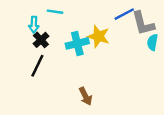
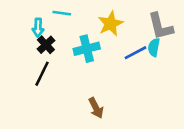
blue line: (124, 14) -> (135, 53), moved
yellow star: (98, 36) -> (110, 24), moved, turned 30
cyan semicircle: (152, 42) -> (154, 47), moved

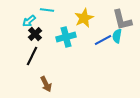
cyan arrow: (38, 28) -> (29, 21), turned 48
brown arrow: (96, 108) -> (46, 84), moved

